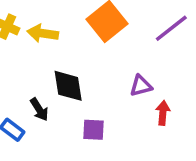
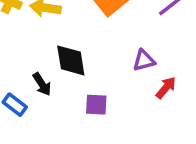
red arrow: (163, 113) -> (166, 88), turned 35

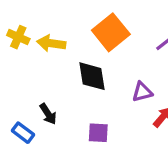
black diamond: (71, 60) -> (92, 76), moved

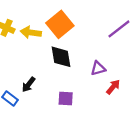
orange square: (111, 32) -> (60, 24), moved
black arrow: (48, 114) -> (29, 85), turned 70

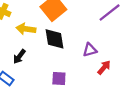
yellow arrow: (31, 32) -> (26, 29), moved
black arrow: (29, 85) -> (19, 56), moved

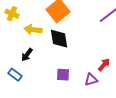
purple triangle: (90, 50) -> (91, 80), moved

